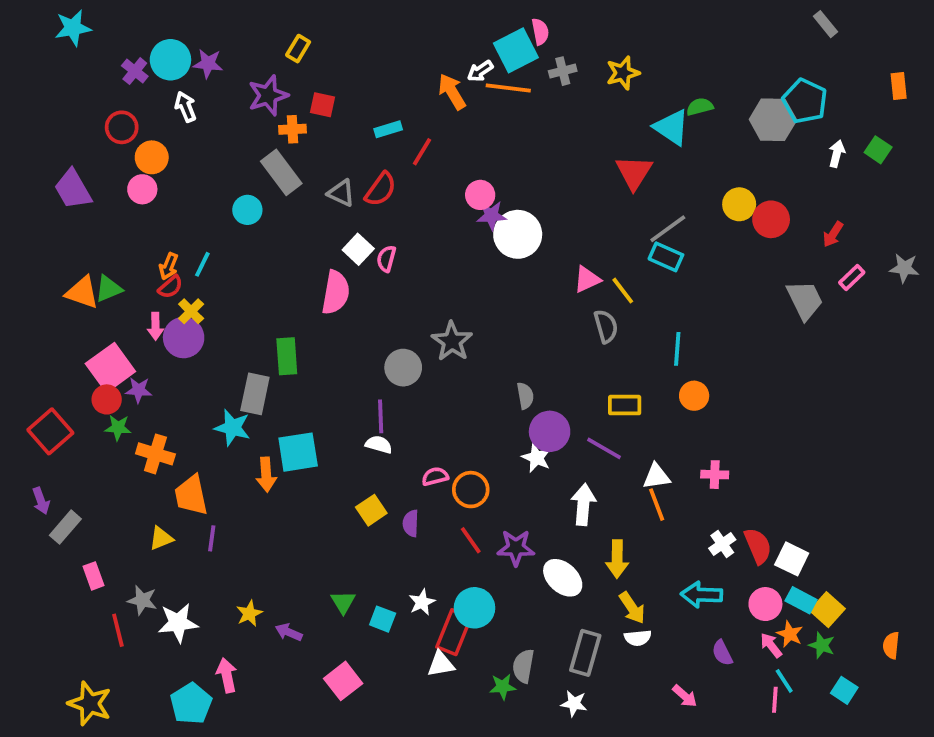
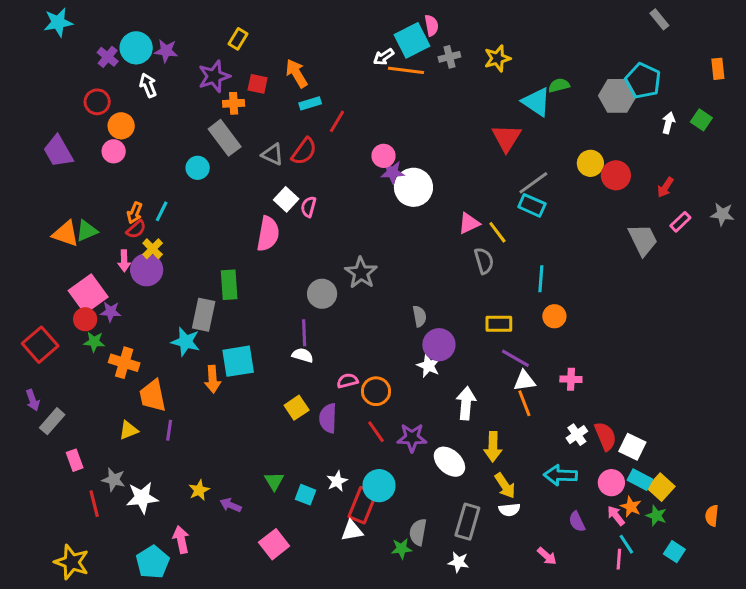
orange arrow: (452, 92) -> (297, 73), moved
purple line: (604, 448) -> (515, 358), moved
purple semicircle: (411, 523) -> (328, 418), size x1.4

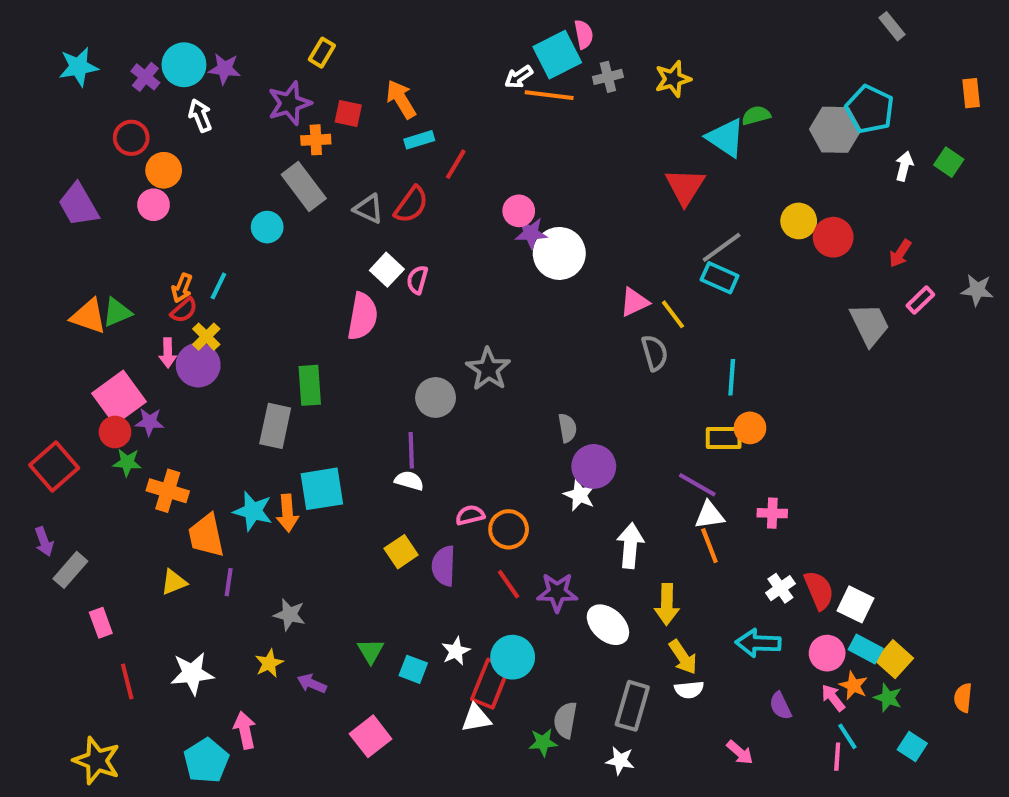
cyan star: (58, 22) -> (78, 67), moved
yellow rectangle: (499, 324) -> (724, 438), moved
cyan star: (186, 342) -> (253, 511), moved
gray star: (114, 480) -> (289, 615), moved

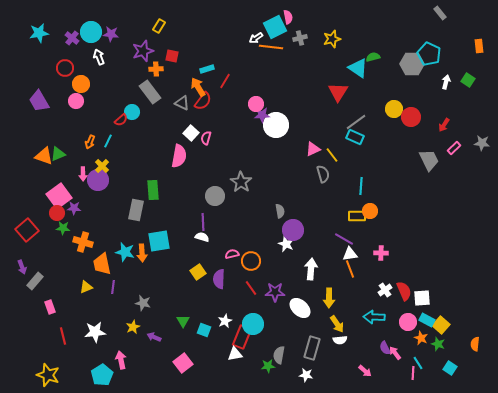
orange arrow: (401, 99) -> (198, 87), moved
red semicircle: (184, 310) -> (121, 120), moved
white square: (855, 604) -> (422, 298), turned -30
pink arrow: (833, 698) -> (395, 353), moved

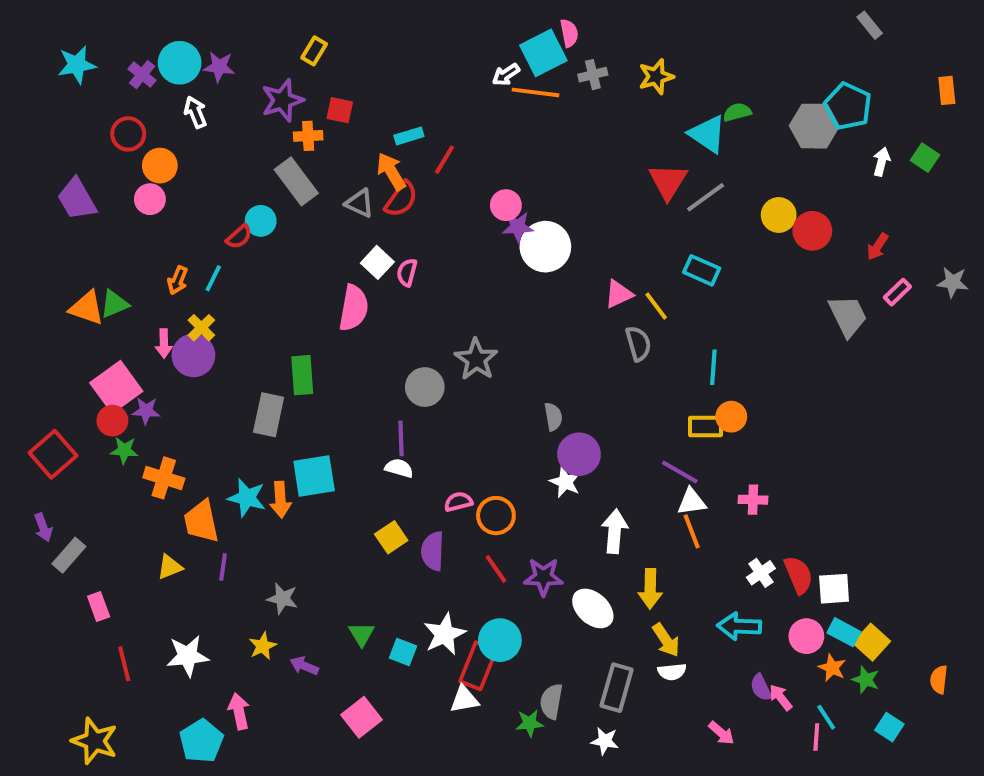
gray line: (356, 122) -> (706, 197), moved
white star: (225, 321) -> (445, 634), size x1.5

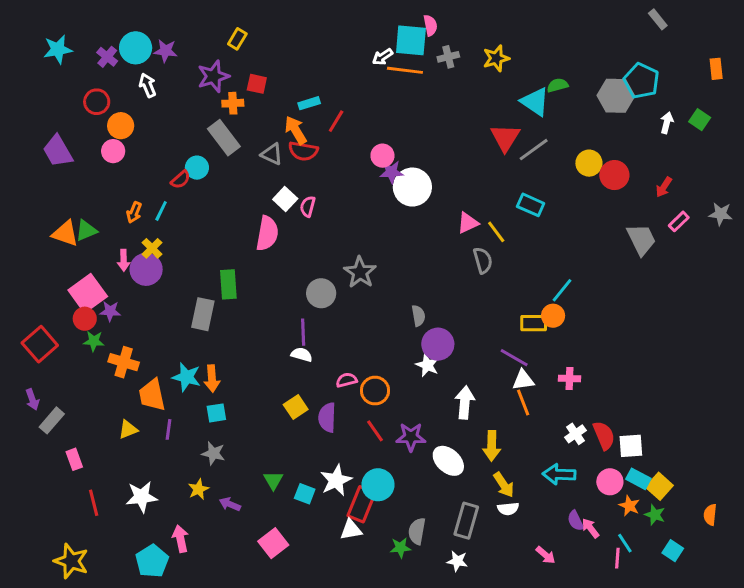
cyan square: (543, 53) -> (411, 40), turned 32
red semicircle: (401, 199) -> (303, 151), turned 64
cyan line: (713, 367) -> (562, 290), moved, turned 35
cyan square: (314, 476) -> (216, 413), moved, size x0.6

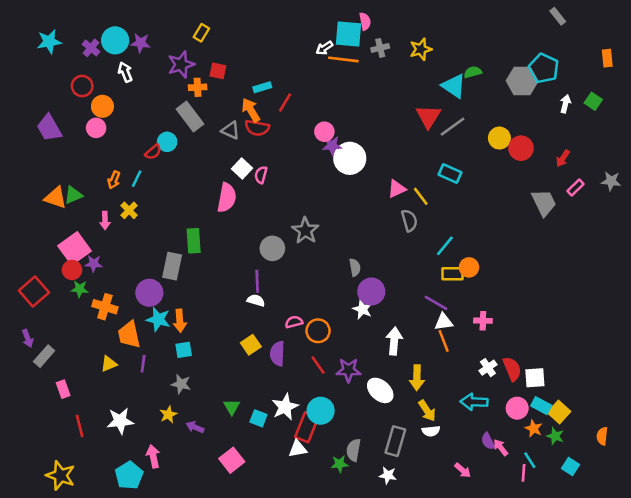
purple circle: (146, 269) -> (149, 293), moved
cyan line: (562, 290) -> (445, 246), moved

